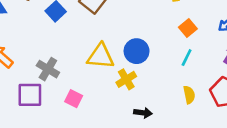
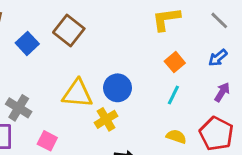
yellow semicircle: (189, 95) -> (176, 137), turned -60

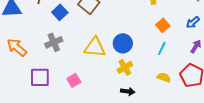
gray cross: (19, 108) -> (54, 42), moved, turned 36
yellow cross: (106, 119) -> (125, 67), moved
pink square: (47, 141) -> (74, 80), turned 32

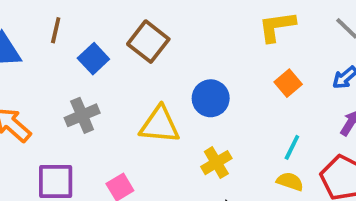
blue circle: (123, 43) -> (211, 98), moved
cyan line: (162, 48) -> (292, 147), moved

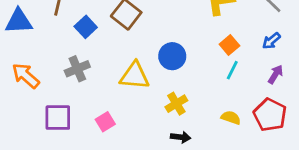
cyan line: (292, 147) -> (232, 70), moved

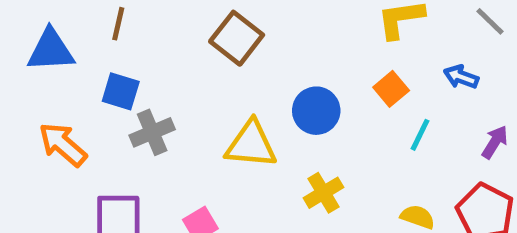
blue square: (86, 27) -> (121, 91), moved, turned -30
blue arrow: (271, 41) -> (461, 77), moved, turned 60
orange square: (229, 45) -> (391, 89), moved

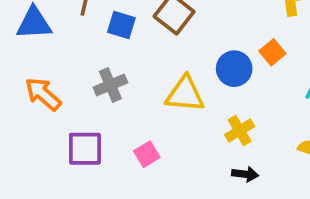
orange square: (391, 89) -> (272, 52), moved
blue square: (121, 91) -> (121, 25), moved

